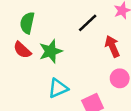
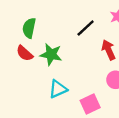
green star: (51, 51) -> (51, 54), turned 30

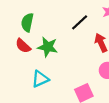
cyan triangle: (58, 89) -> (40, 79), moved

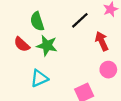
green semicircle: (27, 22) -> (37, 21), moved, turned -30

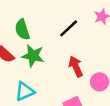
red arrow: (102, 41) -> (76, 66), moved

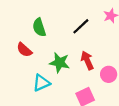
green star: (33, 56) -> (60, 63), moved

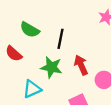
black line: (81, 26) -> (60, 39), moved, turned -36
green semicircle: (39, 27) -> (30, 30), turned -42

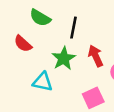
green star: (51, 67) -> (64, 58), turned 30
cyan triangle: (32, 89) -> (43, 82), turned 36

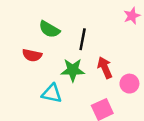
red semicircle: (23, 44) -> (32, 55), turned -30
green star: (64, 58) -> (73, 70), turned 30

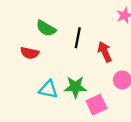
red arrow: (105, 68) -> (105, 52), moved
green star: (73, 70) -> (75, 87), moved

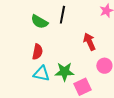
black line: (78, 38) -> (62, 15), moved
red semicircle: (30, 53) -> (37, 52), moved, turned -91

